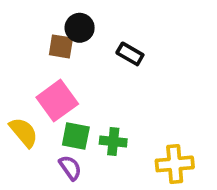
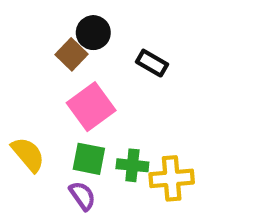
brown square: (61, 46) -> (72, 54), turned 35
pink square: (57, 101) -> (91, 107), moved
yellow cross: (175, 164) -> (172, 178), moved

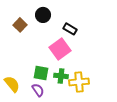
brown square: (72, 54) -> (20, 25), moved
pink square: (91, 107) -> (60, 49), moved
yellow semicircle: (28, 154) -> (12, 84), moved

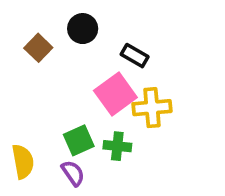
green square: (41, 73) -> (79, 140), turned -35
yellow cross: (79, 82) -> (152, 108), moved
yellow semicircle: (12, 84) -> (23, 162), turned 30

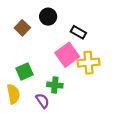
green square: (79, 140) -> (25, 72), moved
green cross: (117, 146) -> (55, 85), moved

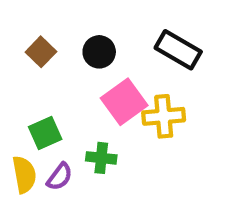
black circle: (48, 17) -> (99, 52), moved
black rectangle: (78, 32) -> (178, 50), moved, size x1.5
purple semicircle: (42, 101) -> (60, 177), moved, turned 72

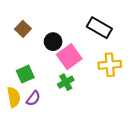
black circle: (99, 52) -> (53, 42), moved
yellow cross: (164, 116) -> (110, 65), moved
green cross: (101, 158) -> (66, 82), moved, turned -35

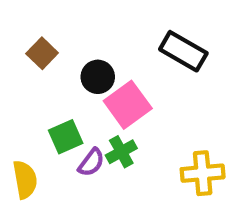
yellow cross: (110, 65) -> (203, 173), moved
green square: (25, 74) -> (66, 137), moved
purple semicircle: (33, 98) -> (91, 162), moved

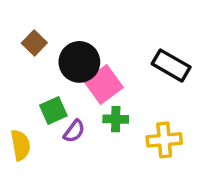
black rectangle: (183, 51) -> (171, 65), moved
black circle: (98, 77) -> (79, 62), size x1.5
green cross: (121, 152) -> (116, 119), moved, turned 30

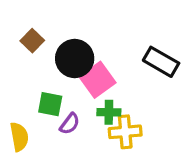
green square: (53, 110) -> (50, 104), turned 35
yellow cross: (164, 140) -> (125, 132), moved

